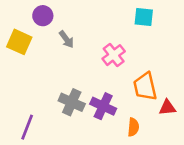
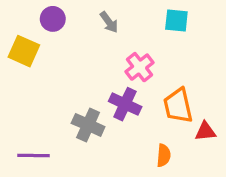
gray arrow: (66, 39) -> (109, 22), moved
purple cross: (103, 106) -> (125, 104), moved
purple line: (27, 127) -> (33, 155), turned 70

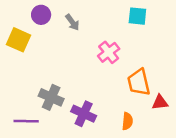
gray arrow: (109, 22) -> (72, 22), moved
purple cross: (125, 104) -> (84, 114), moved
gray cross: (88, 125) -> (51, 97), moved

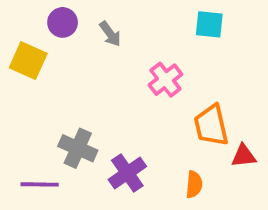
purple cross: (84, 114) -> (127, 173), turned 30

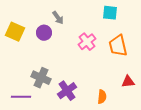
purple circle: (63, 22) -> (44, 33), moved
orange trapezoid: (211, 125) -> (118, 46), moved

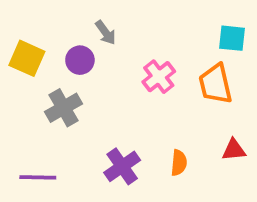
cyan square: (110, 13) -> (232, 38), moved
gray cross: (41, 78) -> (63, 108), moved, turned 36
orange semicircle: (102, 97) -> (179, 163), moved

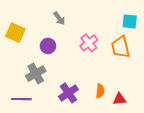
purple circle: (80, 60) -> (48, 46), moved
gray cross: (63, 108) -> (36, 74), moved
red triangle: (234, 150) -> (119, 99), moved

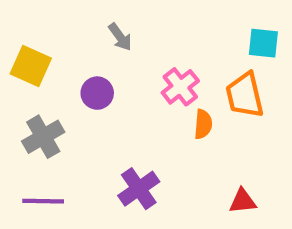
gray cross: (36, 74) -> (43, 137), moved
orange semicircle: (100, 91) -> (203, 124), moved

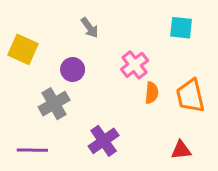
cyan square: (263, 43) -> (181, 28), moved
orange trapezoid: (245, 95) -> (190, 96), moved
gray cross: (43, 137) -> (54, 104), moved

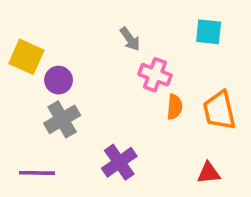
gray arrow: (90, 28) -> (130, 39), moved
pink cross: (135, 65) -> (155, 75), turned -32
purple circle: (73, 70) -> (59, 80), moved

